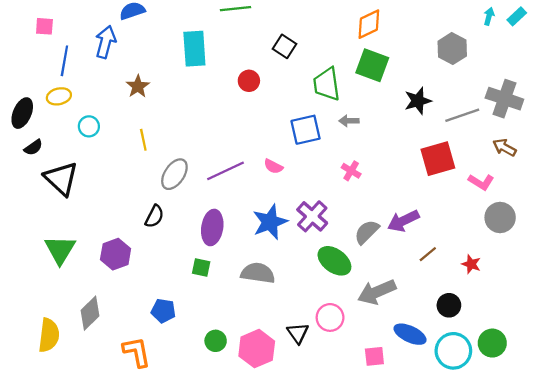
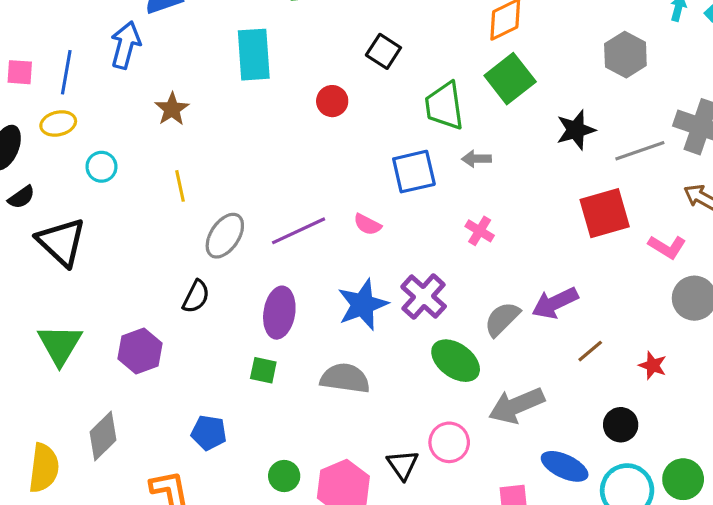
pink square: (44, 26) -> (20, 72), moved
green square: (372, 65) -> (510, 79), turned 32

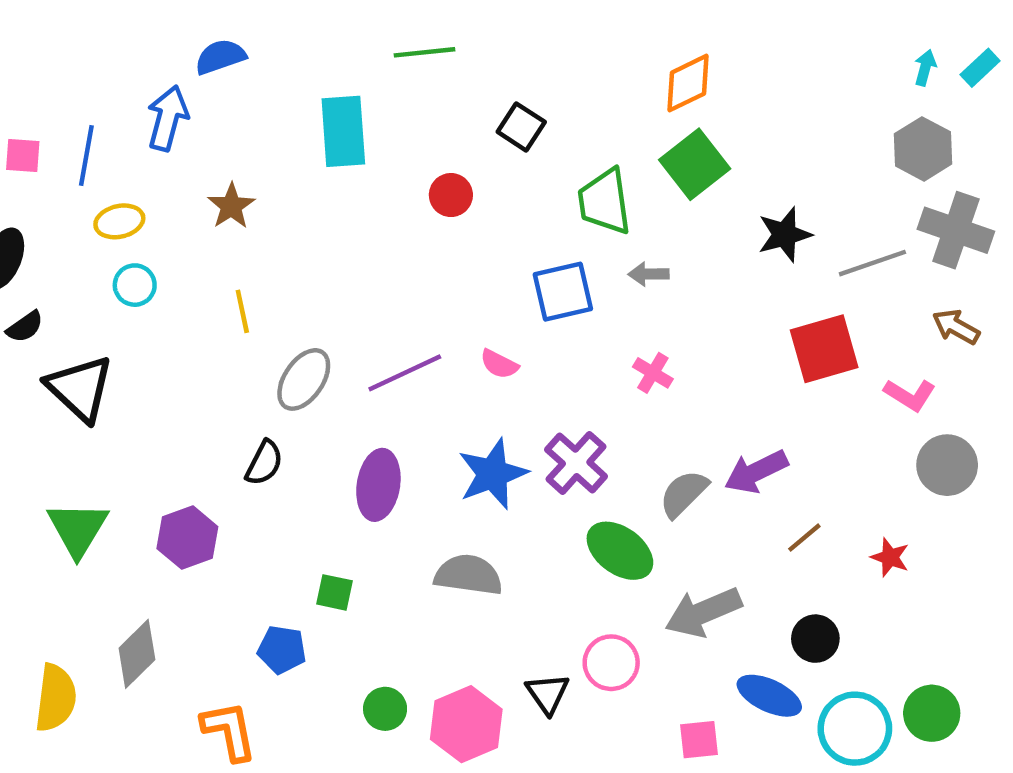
gray hexagon: (625, 55) -> (923, 149), moved
yellow ellipse: (58, 123) -> (119, 221), moved
green square: (263, 370) -> (335, 592), moved
black circle: (621, 425) -> (815, 639), moved

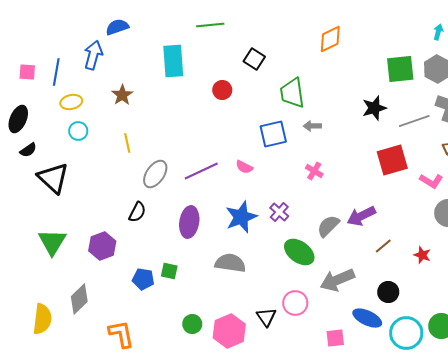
green square: (695, 164) -> (400, 69), moved, turned 32
purple cross: (576, 463) -> (279, 212), size x0.7
blue pentagon: (282, 650) -> (143, 279), moved

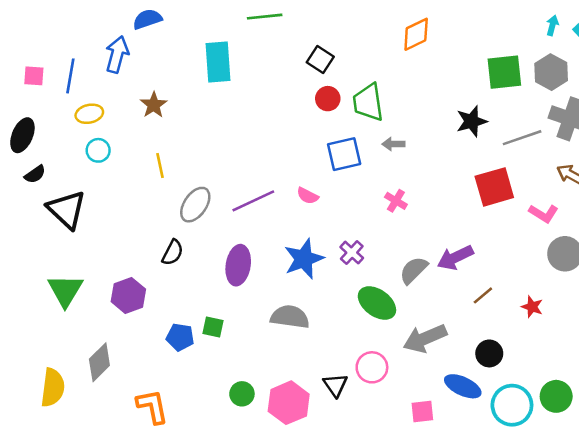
red circle: (222, 90) -> (328, 99), moved

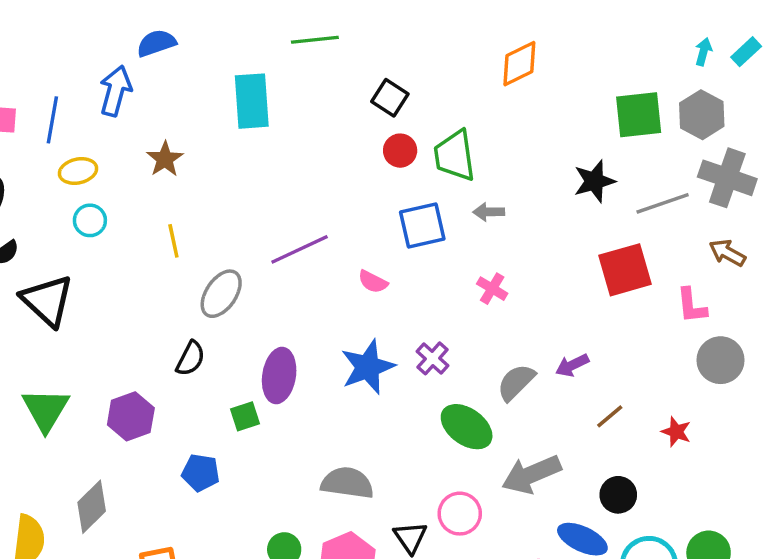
purple line: (253, 201) -> (300, 249), moved
pink L-shape: (544, 213) -> (692, 306), turned 52
purple arrow: (455, 258) -> (572, 365), size x0.7
gray semicircle: (290, 317) -> (347, 483), moved
green square: (213, 327) -> (245, 416), moved, turned -30

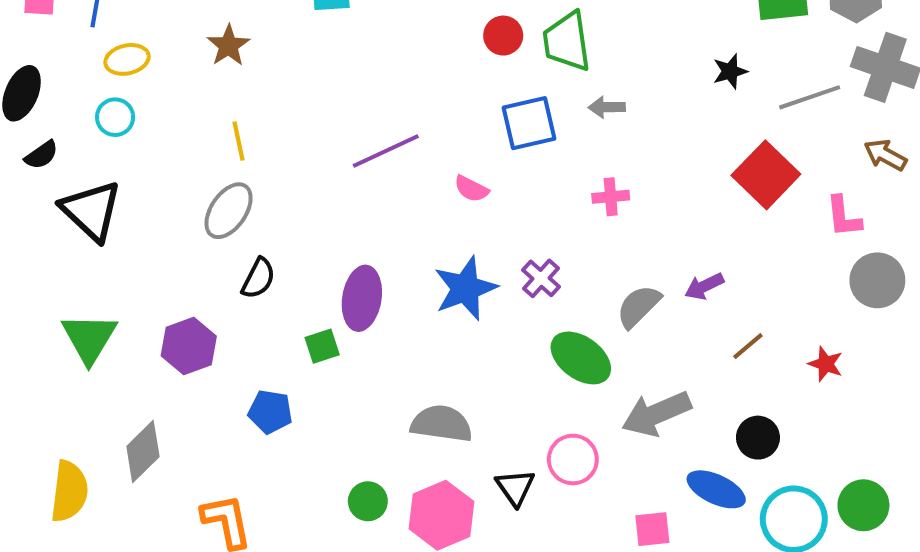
black star: (594, 181) -> (730, 71), size x0.7
cyan circle: (90, 220) -> (115, 117), moved
red square: (625, 270) -> (766, 175), turned -30
pink cross: (492, 289) -> (611, 197), turned -36
gray ellipse: (221, 294) -> (229, 211), moved

